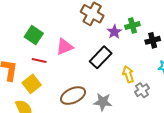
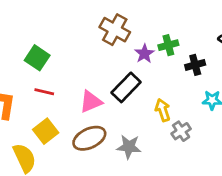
pink triangle: (65, 47) -> (91, 102), moved
yellow square: (32, 84) -> (46, 131), moved

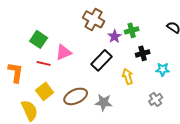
black cross: (195, 65) -> (143, 53), moved
pink triangle: (91, 102) -> (64, 52), moved
gray cross: (181, 131) -> (156, 99), moved

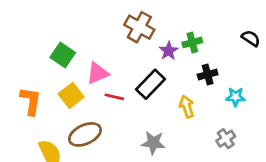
red line: (44, 63) -> (114, 97), moved
yellow square: (45, 91) -> (71, 95), moved
brown ellipse: (76, 96) -> (85, 134), moved

